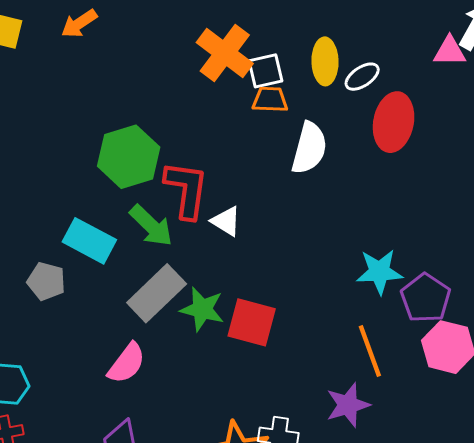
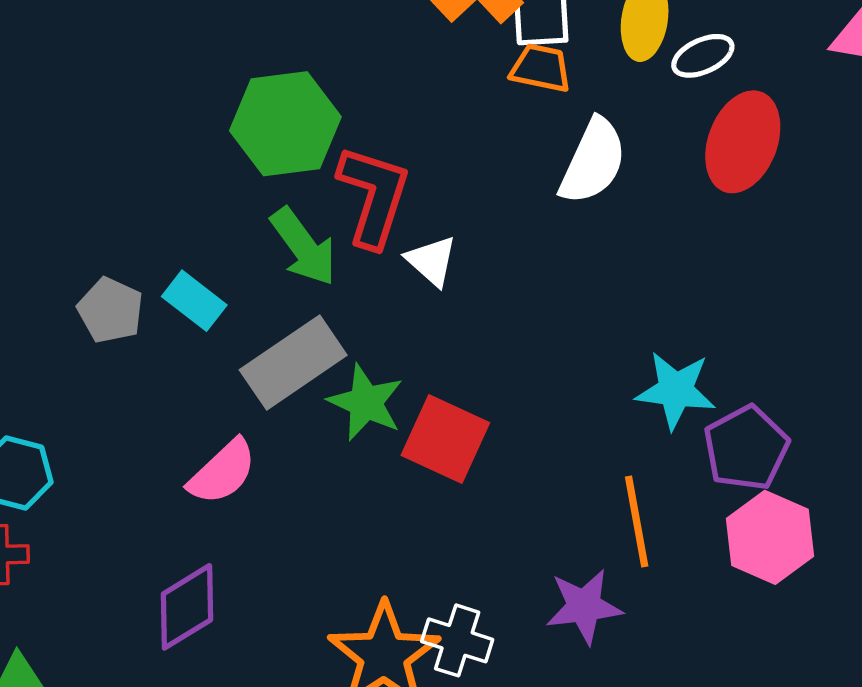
cyan rectangle: (89, 241) -> (194, 301), moved, size x0.7

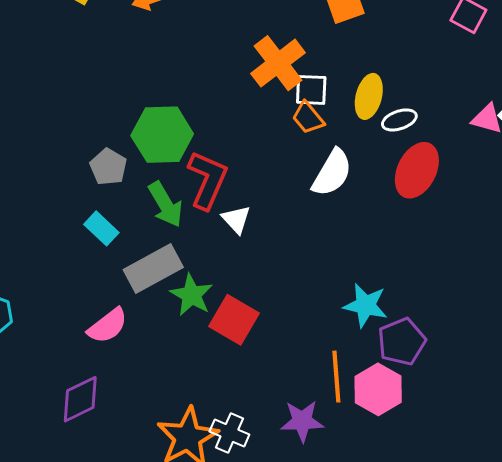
orange trapezoid: (541, 68) -> (308, 118), turned -147
gray pentagon: (110, 310) -> (108, 167), moved
pink hexagon: (770, 537) -> (378, 389), moved

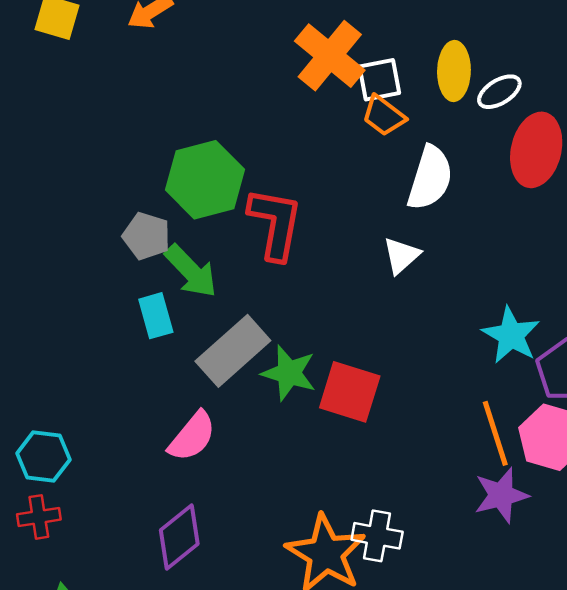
green arrow: (165, 204) -> (191, 271), moved
white triangle: (236, 219) -> (401, 256), moved, turned 44
cyan rectangle: (101, 228) -> (156, 316), turned 44
cyan star: (365, 305) -> (511, 335), turned 30
purple star: (302, 421) -> (501, 495), moved

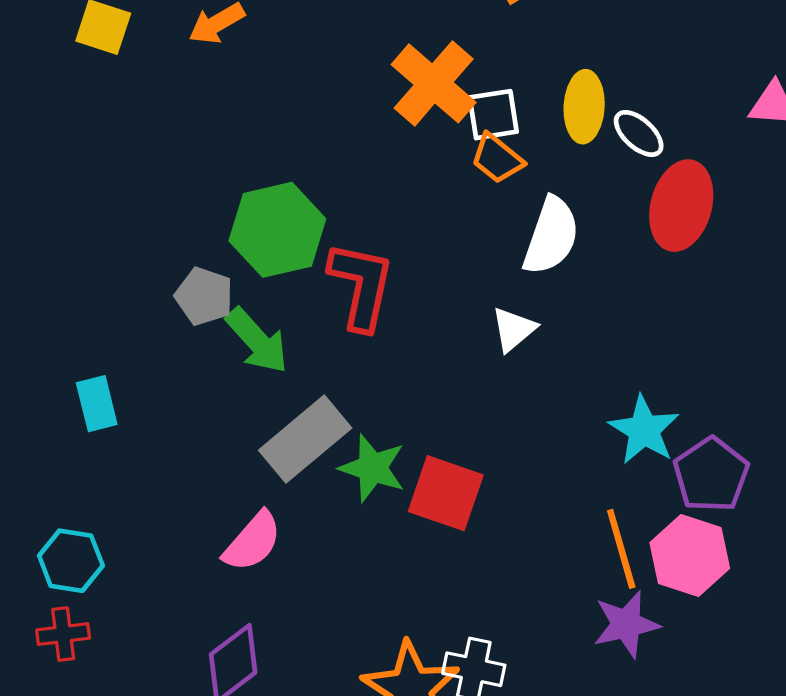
white ellipse: (499, 92) -> (639, 133), turned 72
cyan rectangle: (156, 316) -> (97, 404), moved

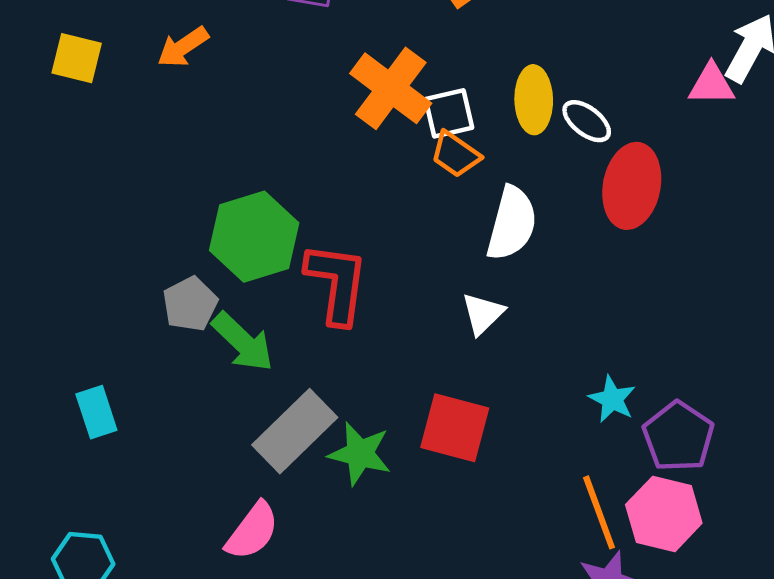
gray pentagon: (204, 296) -> (190, 304), turned 30
cyan star: (644, 430) -> (612, 399), size x0.7
red square: (446, 493) -> (455, 428), moved

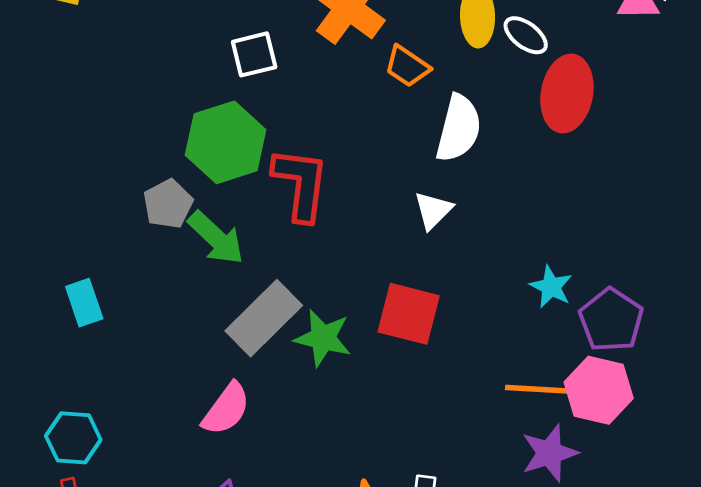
white square: (449, 113) -> (254, 54), moved
orange line: (599, 512) -> (540, 389), turned -66

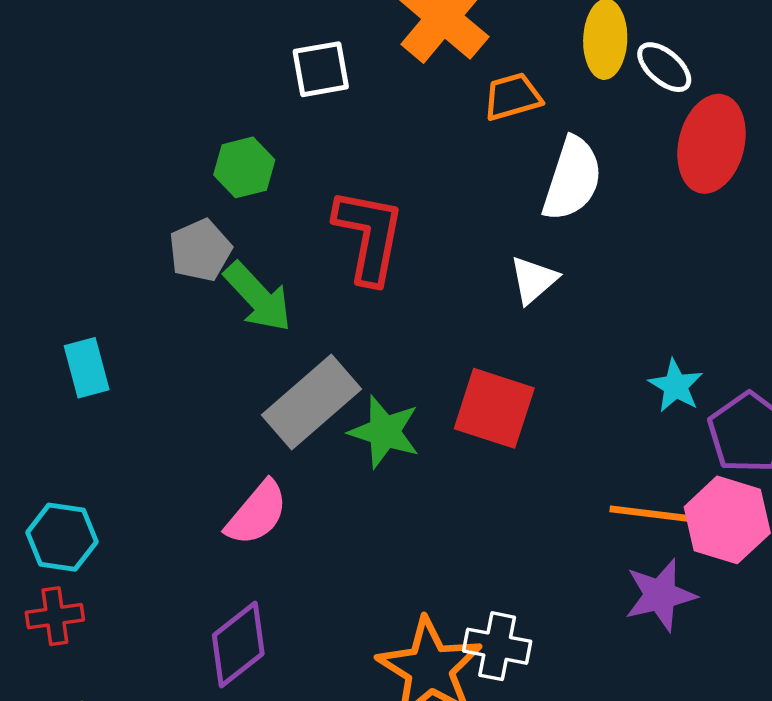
orange trapezoid: (407, 66) -> (513, 97), turned 126
green hexagon: (226, 142) -> (244, 167), moved, size x0.6

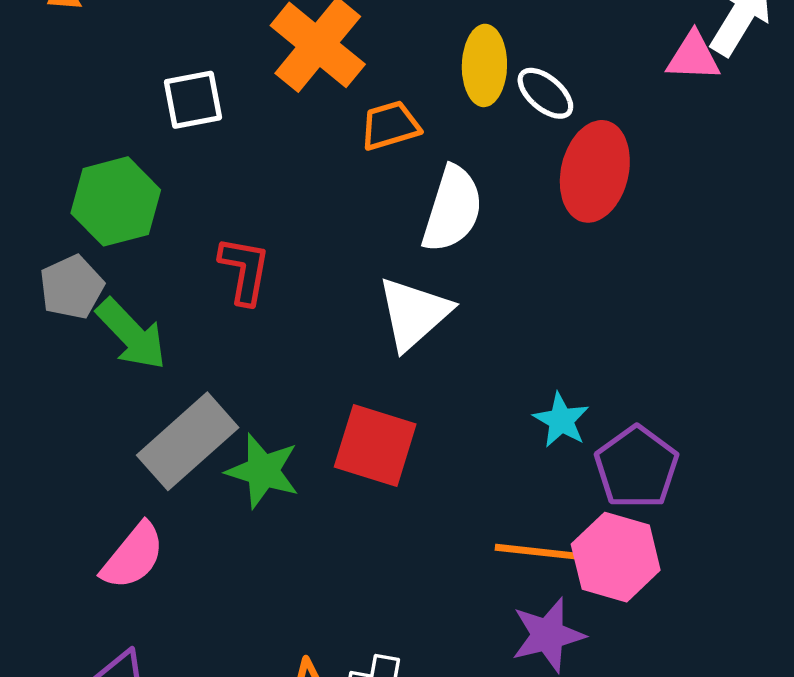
green hexagon: (244, 167) -> (116, 201), size x1.4
red L-shape: (369, 236) -> (244, 270), size x0.7
white triangle: (534, 280) -> (414, 313), size x1.5

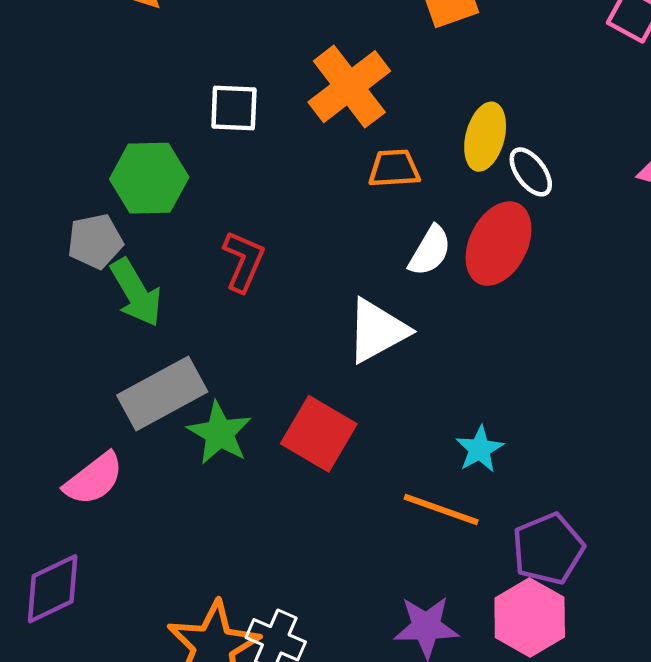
red ellipse: (595, 171) -> (499, 244), moved
white semicircle: (452, 209) -> (430, 251), size x0.7
purple pentagon: (637, 467) -> (548, 549), moved
orange line: (540, 552) -> (441, 510), moved
pink hexagon: (616, 557) -> (530, 617), moved

